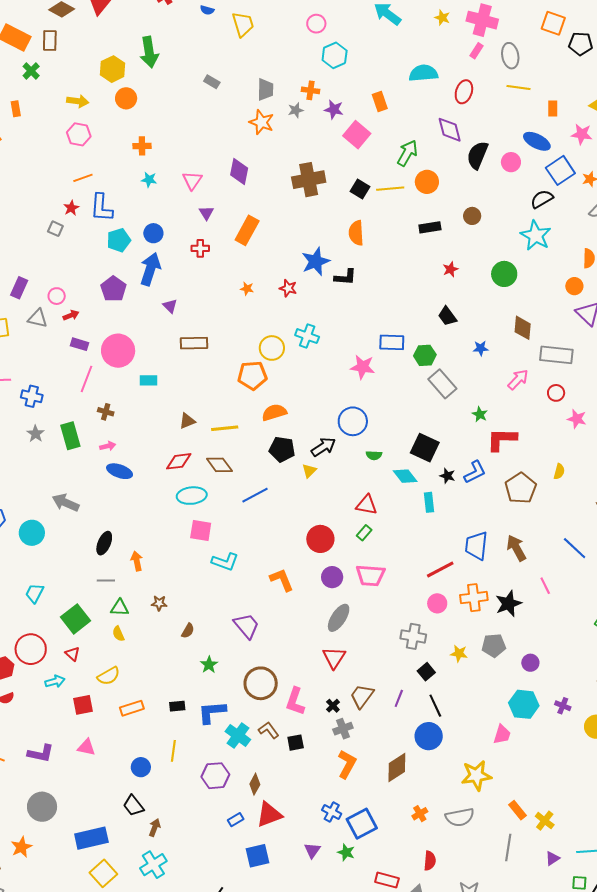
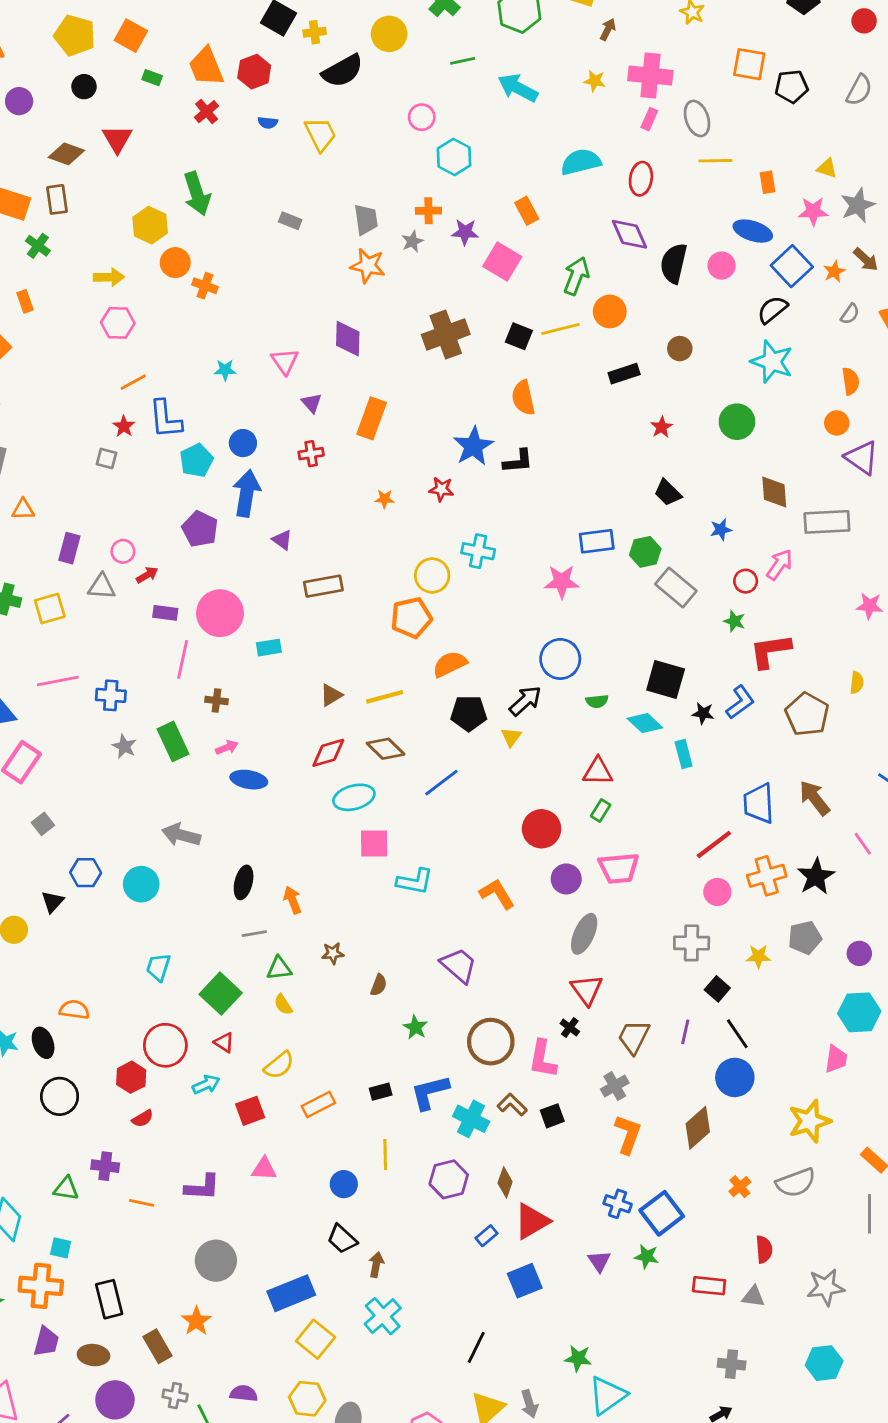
orange cross: (142, 146) -> (205, 286), moved, turned 30
red circle: (556, 393) -> (746, 581), moved
black cross: (333, 706) -> (570, 1028), moved

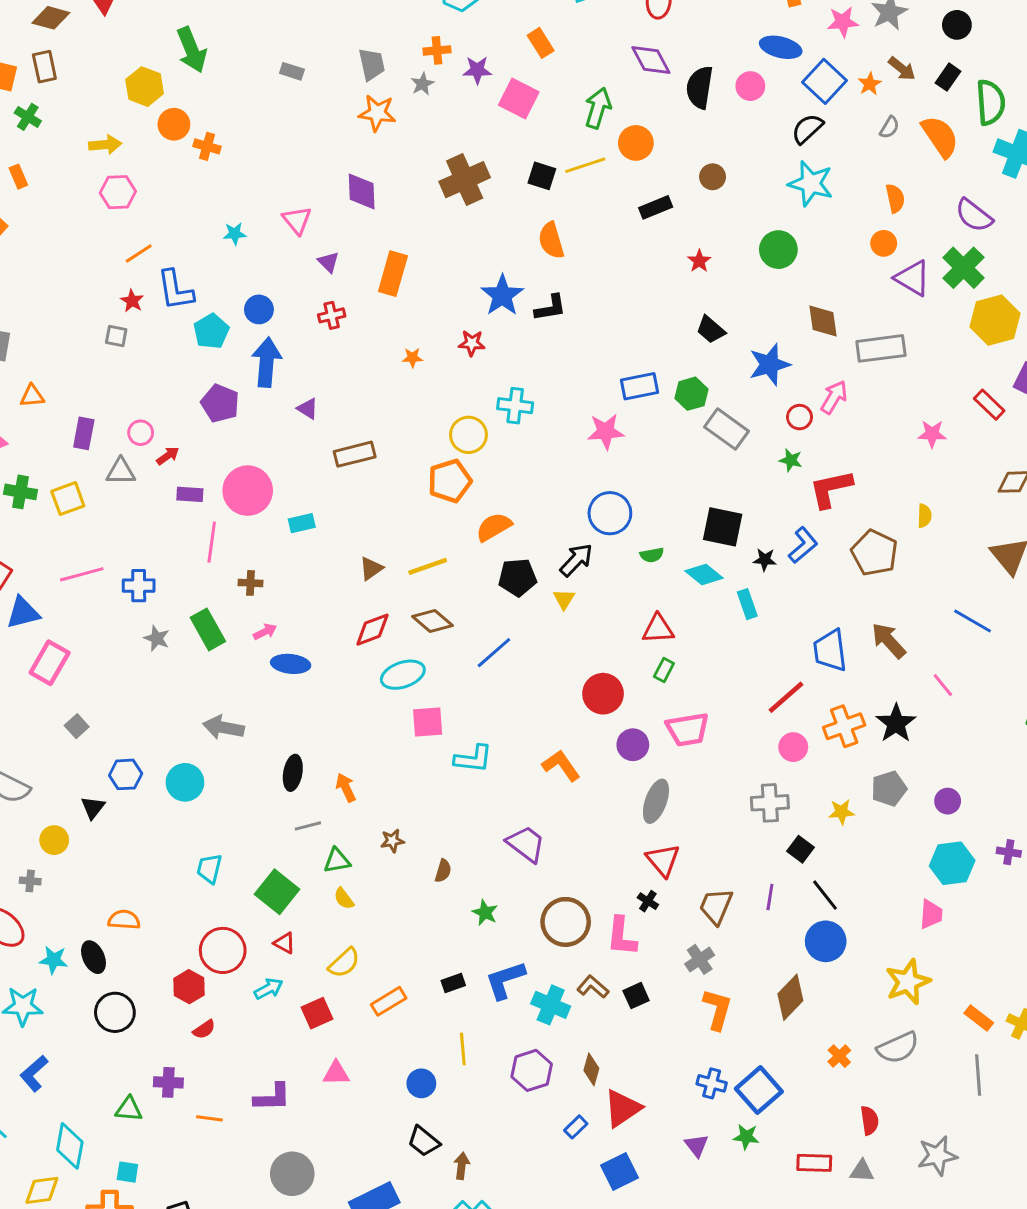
blue star: (721, 530) -> (770, 365), size x1.8

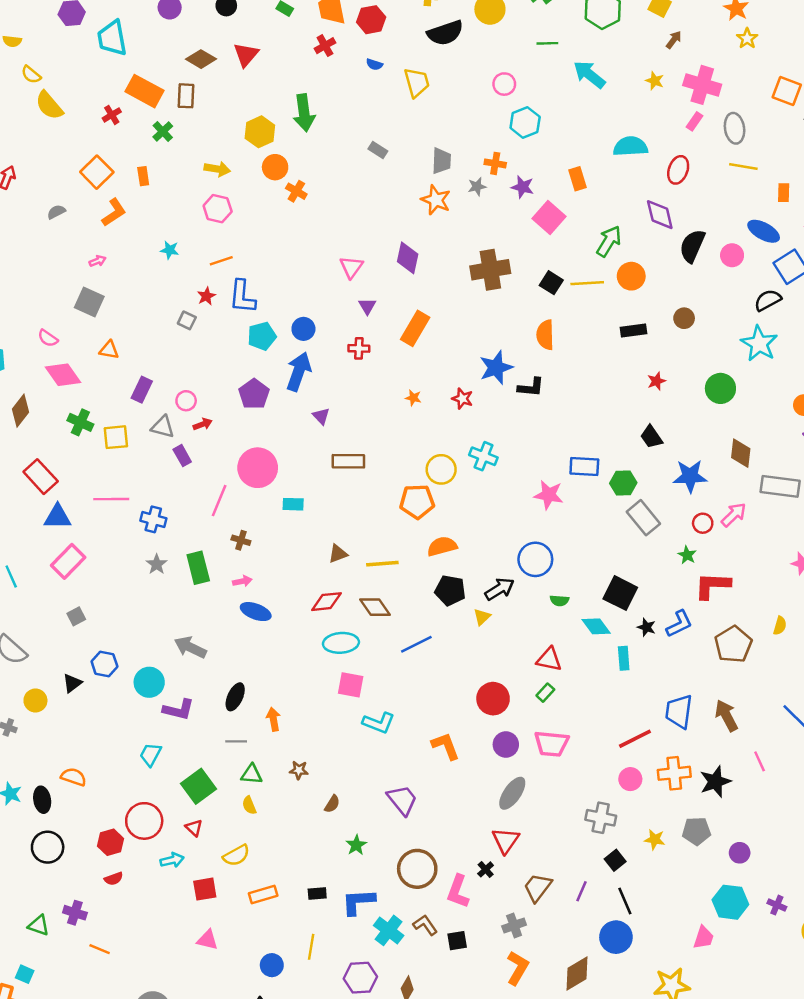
cyan star: (235, 234) -> (170, 250), moved
purple rectangle: (190, 494) -> (182, 456), moved, turned 42
purple L-shape: (272, 1097) -> (178, 710), moved

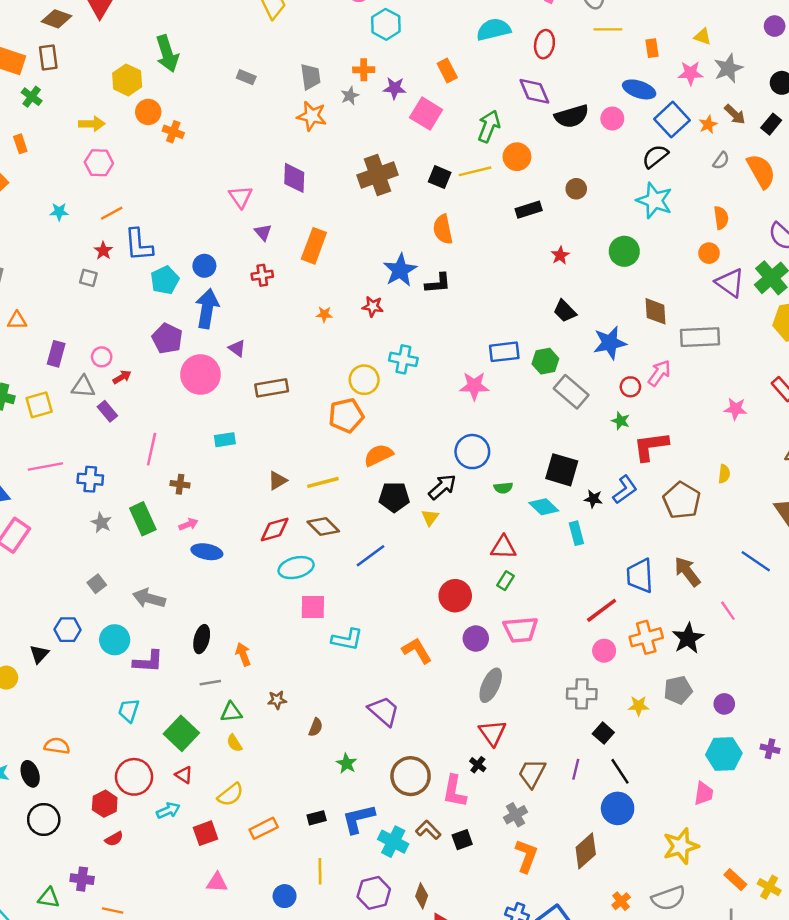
black semicircle: (692, 246) -> (572, 116), turned -120
pink circle: (258, 468) -> (200, 375), moved
gray square: (76, 616) -> (97, 584), moved

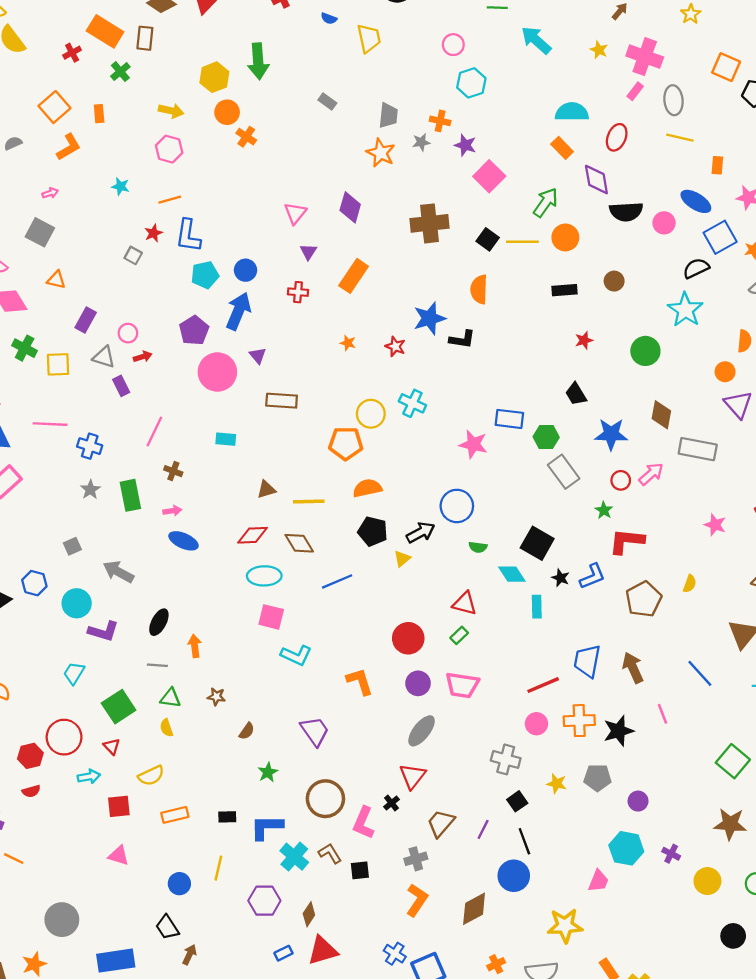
orange rectangle: (447, 71) -> (562, 148), moved, turned -30

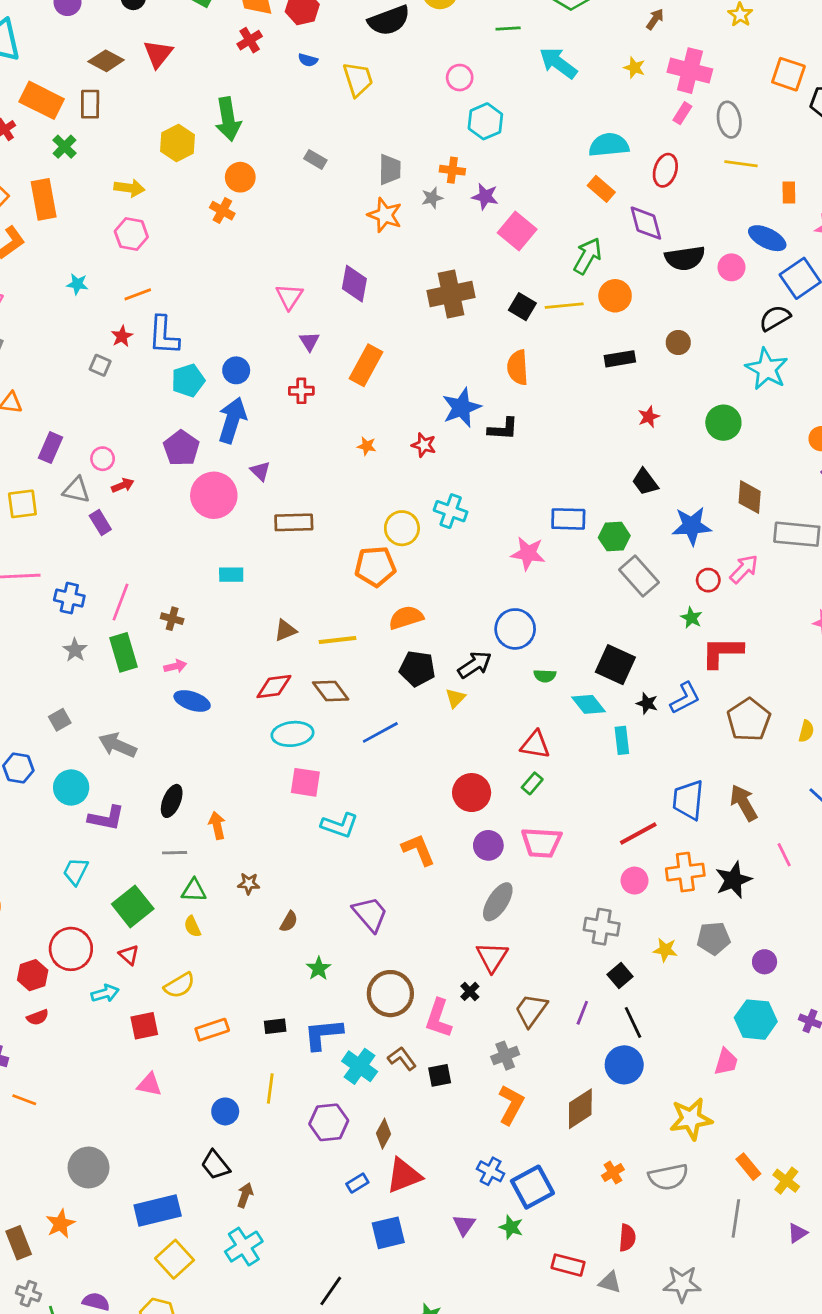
orange circle: (227, 112) -> (240, 177), moved
orange rectangle: (99, 114) -> (44, 199), size x1.8
pink line: (154, 431) -> (120, 602), moved
yellow semicircle: (690, 584) -> (806, 731), moved

